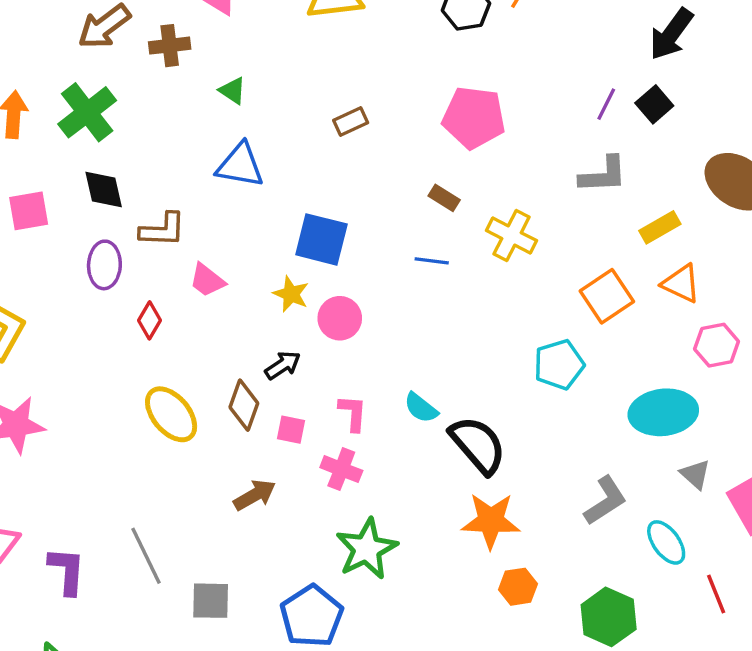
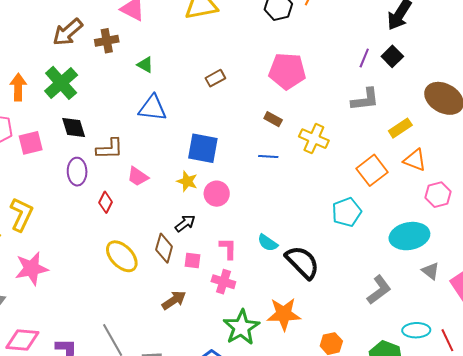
orange star: (491, 521) -> (284, 314), moved
cyan ellipse: (666, 542) -> (416, 330), moved, turned -52

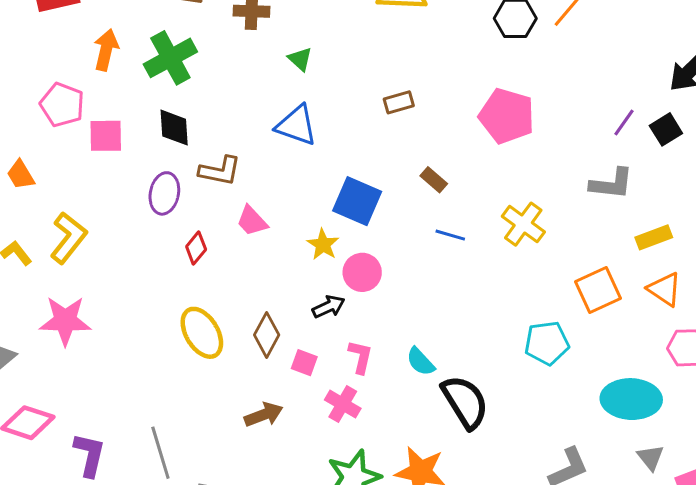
brown rectangle: (273, 119) -> (434, 180), moved
black arrow: (185, 223) -> (329, 307), moved

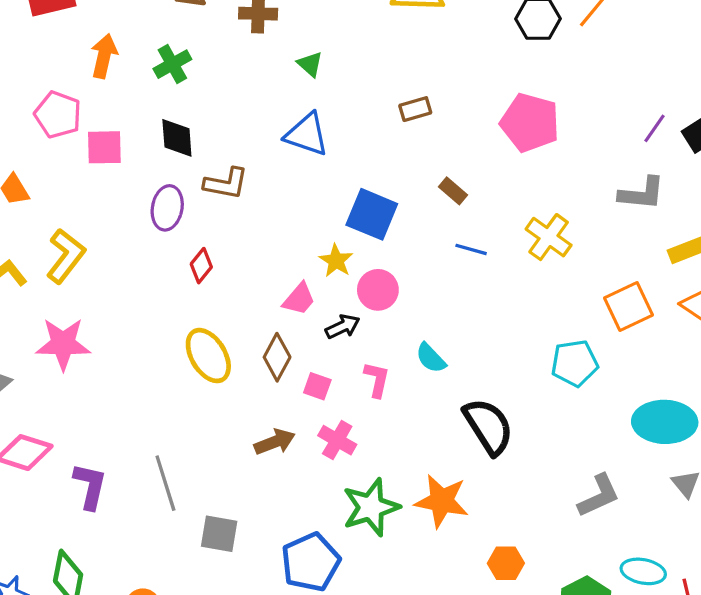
green cross: (170, 58) -> (172, 64), size x0.7
pink trapezoid: (252, 221) -> (299, 299), moved, turned -96
cyan semicircle: (421, 362) -> (431, 358), moved
pink cross: (343, 404) -> (337, 440), moved

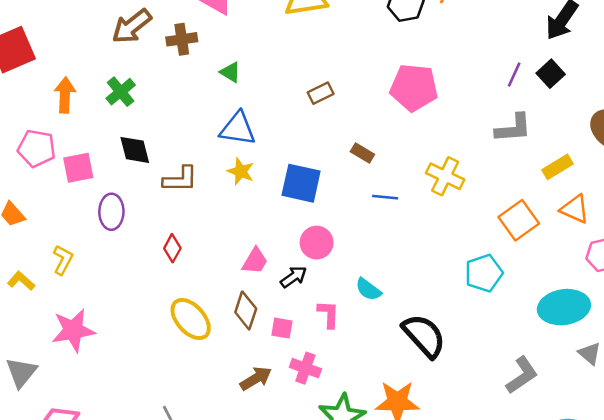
purple ellipse: (167, 208) -> (111, 212), moved
yellow L-shape: (66, 256) -> (63, 260), size x0.7
yellow star: (336, 261) -> (241, 171), moved

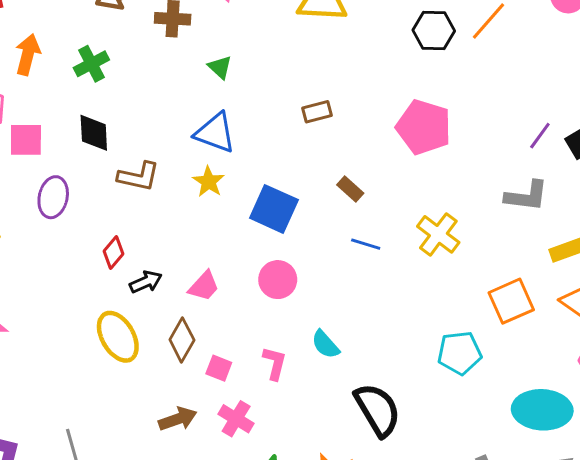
black arrow: (294, 277) -> (146, 282), moved

